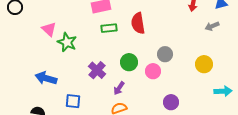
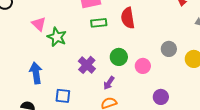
gray circle: (165, 54) -> (169, 49), moved
blue arrow: (46, 78) -> (36, 73), turned 65

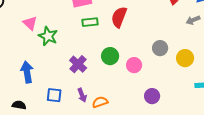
red semicircle: (128, 18) -> (119, 17), turned 30
purple arrow: (109, 83) -> (82, 95), moved, turned -56

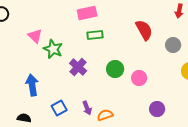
red semicircle: (119, 17) -> (144, 30), moved, turned 130
gray circle: (160, 48) -> (173, 45), moved
purple cross: (78, 64) -> (78, 67), moved
blue square: (54, 95) -> (59, 108), turned -35

